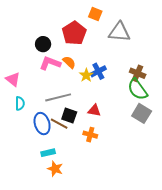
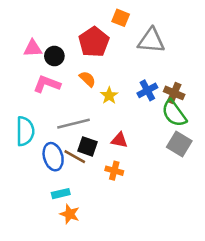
pink L-shape: (50, 63) -> (47, 84), moved
blue cross: (98, 71) -> (147, 90), moved
pink triangle: (13, 79) -> (33, 48), moved, turned -42
cyan semicircle: (20, 103) -> (25, 131), size x1.6

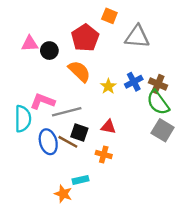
orange semicircle: (88, 79) -> (79, 71), size x1.5
pink L-shape: (47, 84) -> (42, 101), moved
yellow star: (109, 96) -> (108, 86), moved
cyan rectangle: (61, 194) -> (81, 180), moved

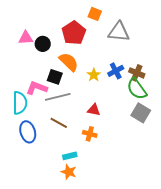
black square: (79, 133) -> (55, 77), moved
blue ellipse: (48, 142) -> (28, 132), moved
orange star: (63, 194) -> (69, 172), moved

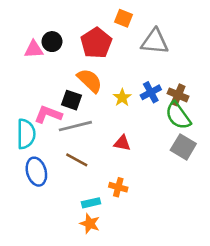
black circle: (43, 44) -> (52, 42), moved
orange cross: (90, 134) -> (118, 187), moved

